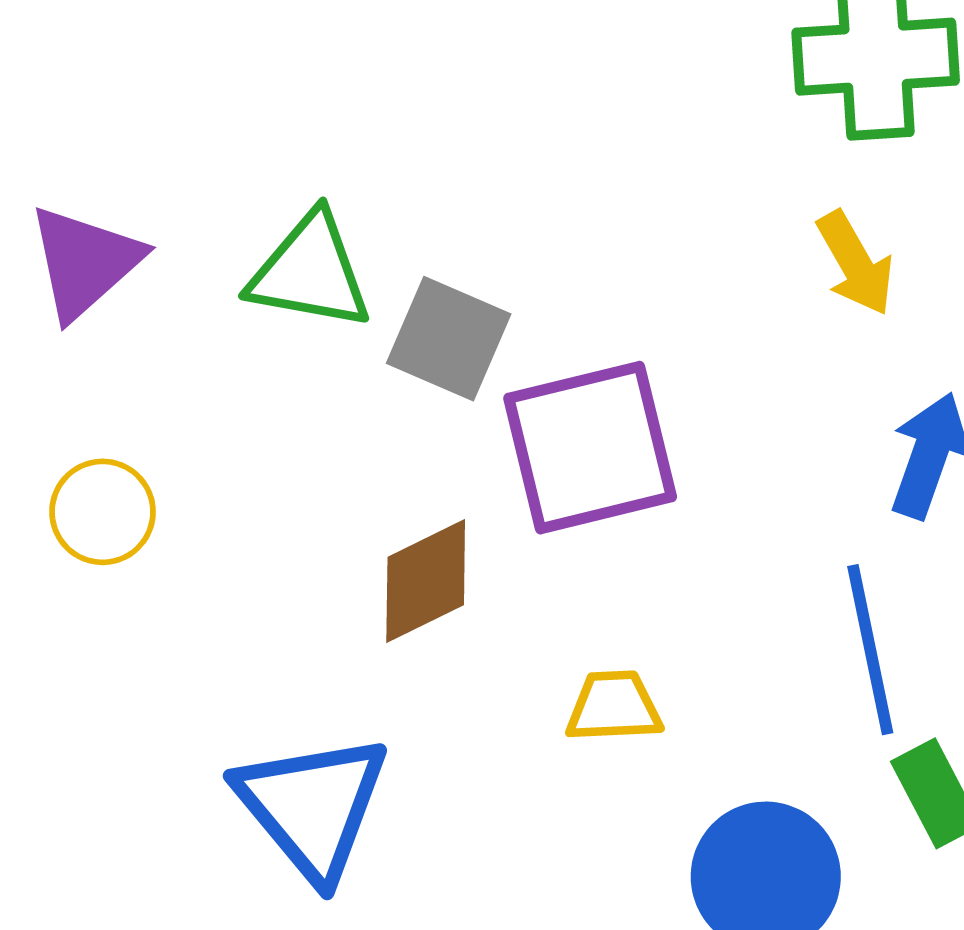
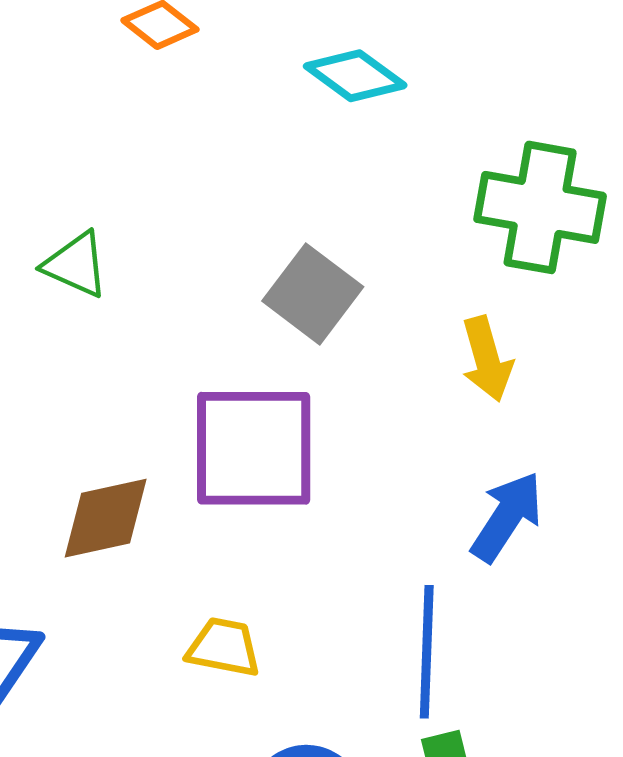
green triangle: (310, 272) -> (76, 265), size x0.7
gray square: (449, 339) -> (313, 294), moved

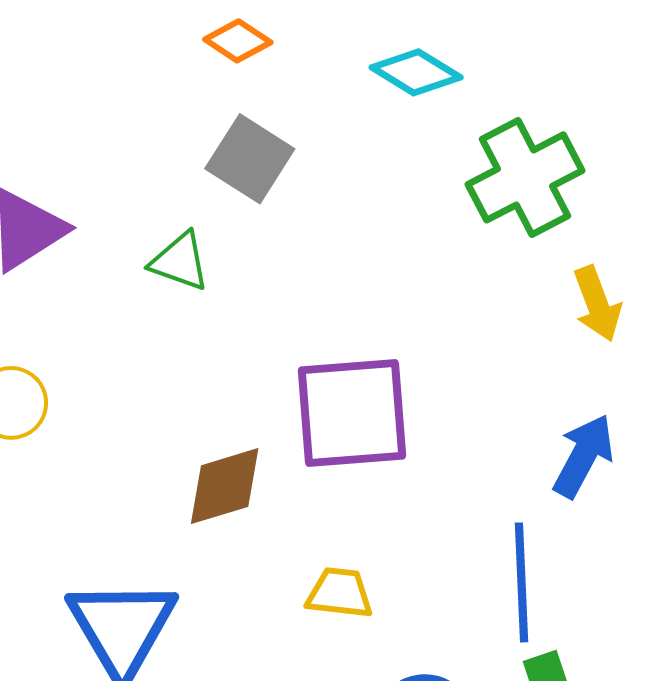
green cross: (540, 207) -> (525, 177), moved, turned -33
gray square: (313, 294) -> (250, 159), moved
yellow arrow: (487, 359) -> (597, 304), moved

